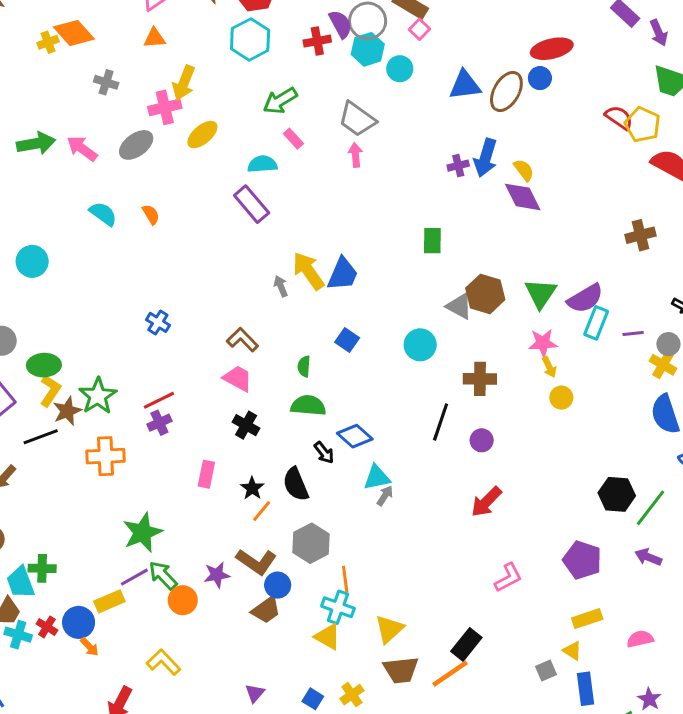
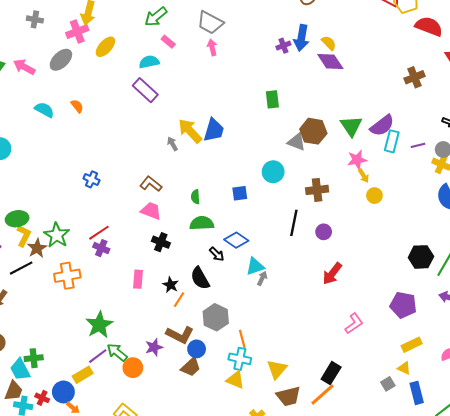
blue square: (347, 340) -> (240, 193), moved, turned -35
purple cross: (159, 423) -> (101, 248), turned -35

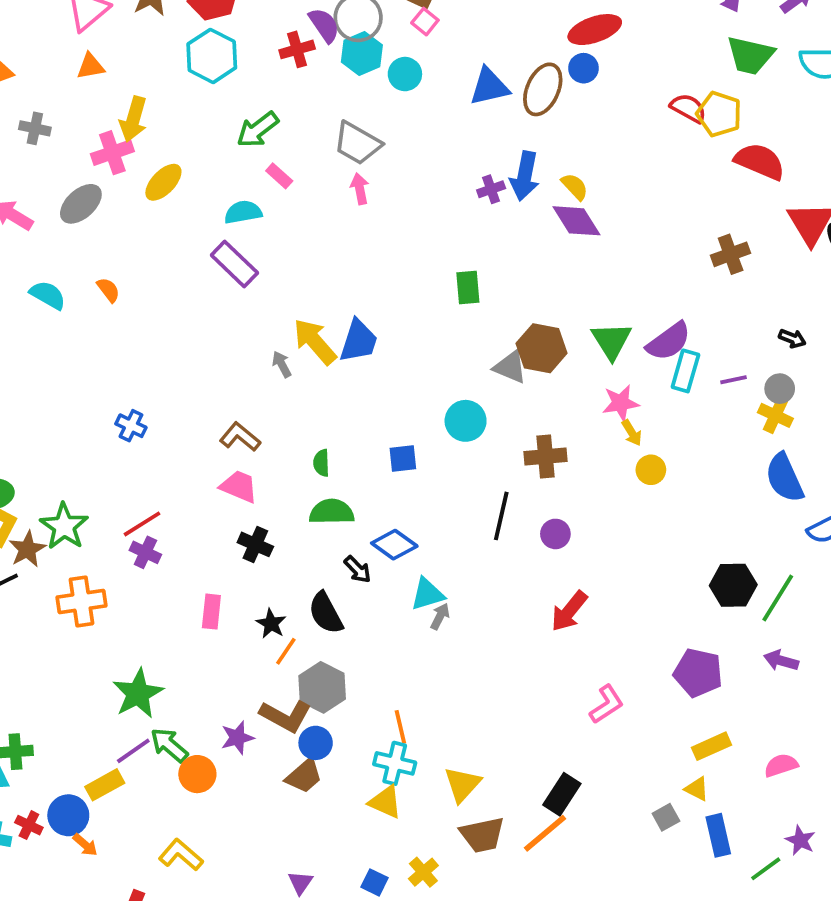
gray hexagon: (216, 317) -> (322, 687), moved

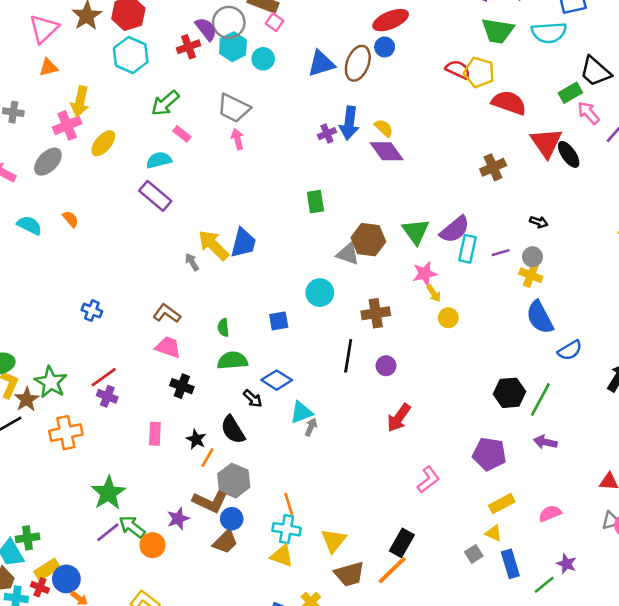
yellow rectangle: (105, 785) -> (47, 570), moved

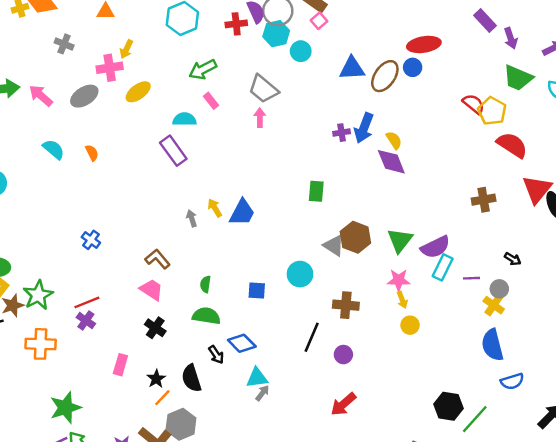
yellow arrow: (80, 102) -> (126, 49), size x0.7
yellow arrow: (213, 245) -> (215, 208), size x0.6

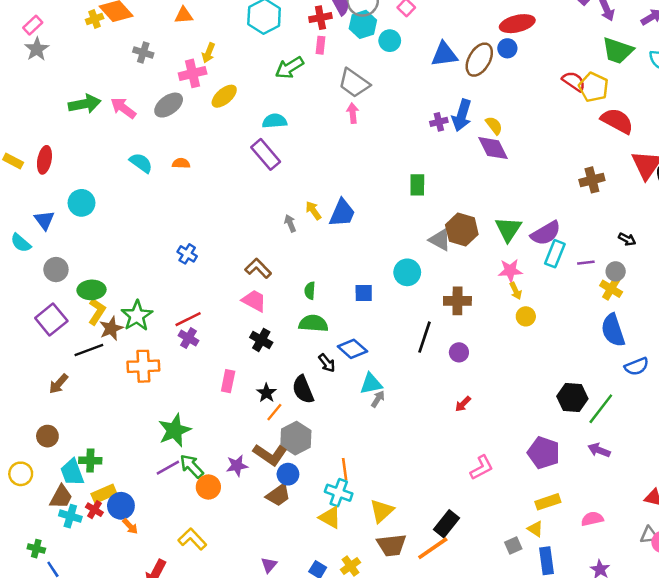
pink rectangle: (211, 101) -> (321, 45), moved, turned 49
orange semicircle: (92, 153) -> (181, 163), turned -56
red arrow: (343, 404) -> (463, 404), size x0.6

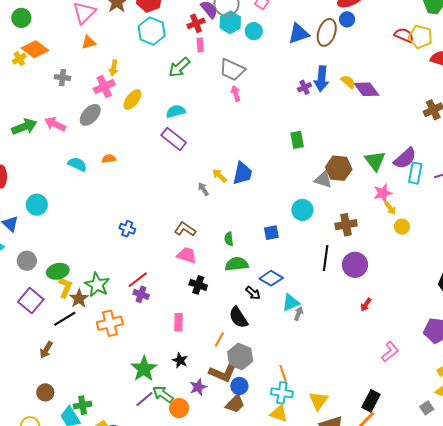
purple diamond: (493, 148) -> (366, 89), moved
purple circle: (459, 352) -> (355, 265), size x1.6
black star: (266, 393) -> (180, 360), moved

